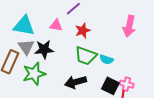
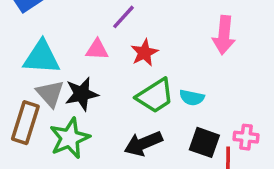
green trapezoid: (86, 56) -> (155, 96), turned -45
pink cross: (127, 84) -> (246, 137), moved

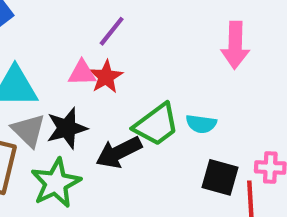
red star: (144, 53) -> (106, 77), moved
black arrow: (143, 143) -> (119, 152), moved

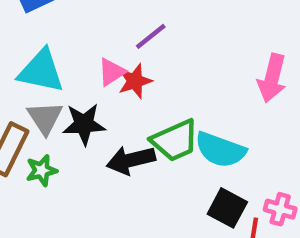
pink triangle: (82, 73) -> (112, 72), turned -44
cyan semicircle: (201, 124) -> (220, 150), size x1.6
green star: (56, 183) -> (42, 170), moved, size x0.6

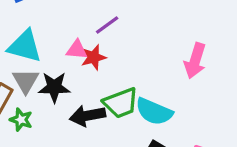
pink triangle: (112, 72) -> (77, 50), turned 35
green star: (42, 170) -> (21, 120), turned 30

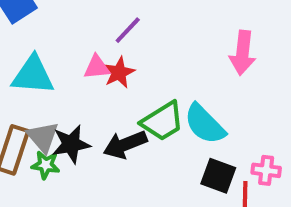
gray triangle: (26, 81) -> (43, 137), moved
black star: (54, 87) -> (71, 144), moved
cyan semicircle: (154, 112) -> (205, 124), turned 33

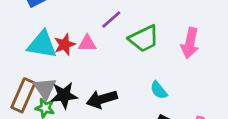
red star: (119, 73) -> (65, 45), moved
green trapezoid: (162, 121) -> (144, 39), moved
cyan semicircle: (205, 124) -> (159, 90), size x0.6

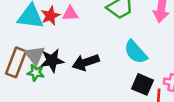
cyan semicircle: (159, 90) -> (136, 52), size x1.5

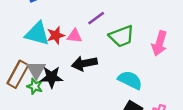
cyan semicircle: (136, 52) -> (130, 80), turned 150
black arrow: (86, 62) -> (84, 63), moved

